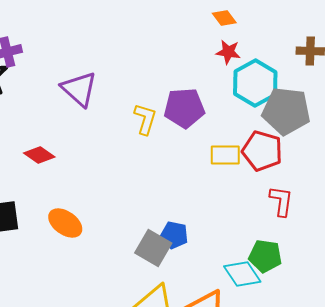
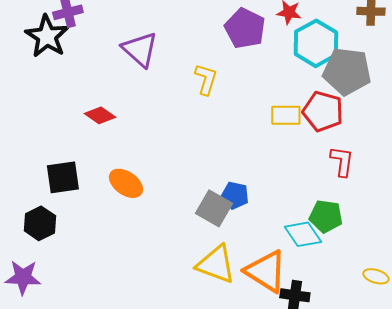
purple pentagon: (184, 108) -> (245, 28), moved, turned 30

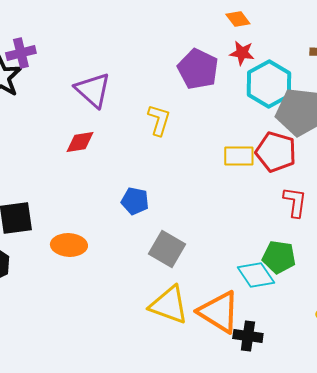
red diamond: (100, 115) -> (80, 142), moved, turned -44
orange ellipse: (126, 183) -> (69, 245), moved, turned -32
blue pentagon: (235, 195) -> (135, 201), moved

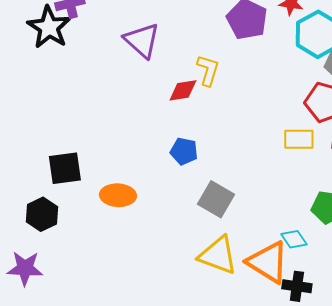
red diamond: (80, 142) -> (183, 90), moved
yellow rectangle: (239, 156) -> (299, 139), moved
cyan diamond: (256, 275) -> (294, 239), moved, size x0.7

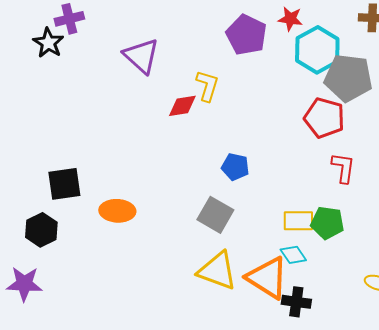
black star: (49, 27) -> (48, 43), size x0.7
yellow rectangle: (299, 139) -> (298, 221), moved
blue pentagon: (184, 151) -> (235, 167), moved

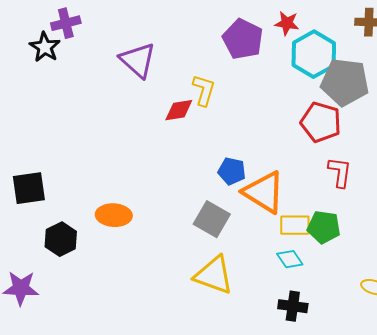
black square: (64, 184) -> (29, 188), moved
black hexagon: (41, 230) -> (61, 239), moved
orange triangle: (267, 278) -> (264, 192), moved

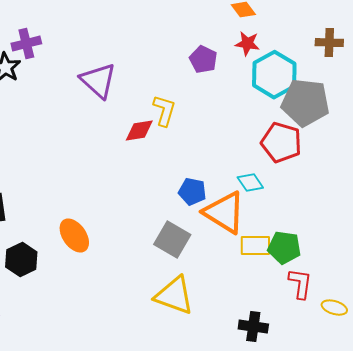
purple pentagon: (243, 39) -> (203, 60), size x0.7
red L-shape: (340, 172) -> (300, 284), moved
orange ellipse: (114, 215) -> (74, 236), turned 52
cyan diamond: (290, 259) -> (250, 183), moved

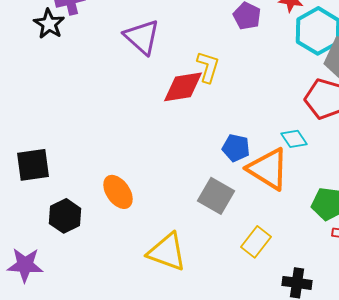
red diamond: (139, 131) -> (183, 87), size x1.4
yellow rectangle: (255, 246) -> (256, 242), moved, turned -52
yellow triangle: (174, 296) -> (167, 252), moved

